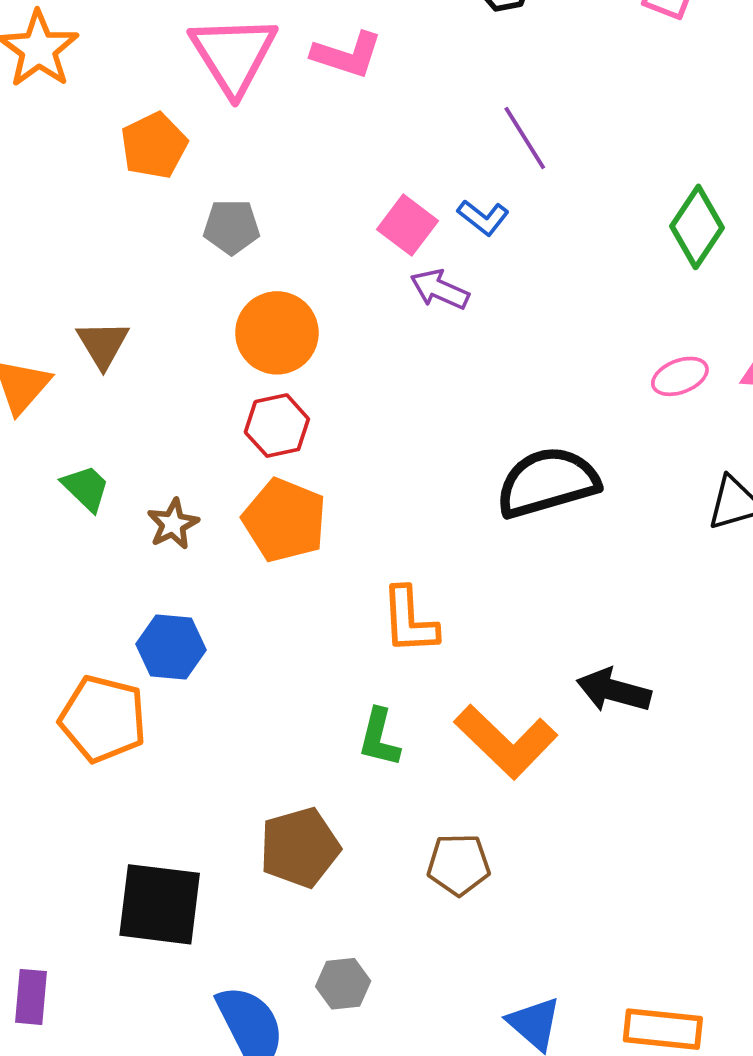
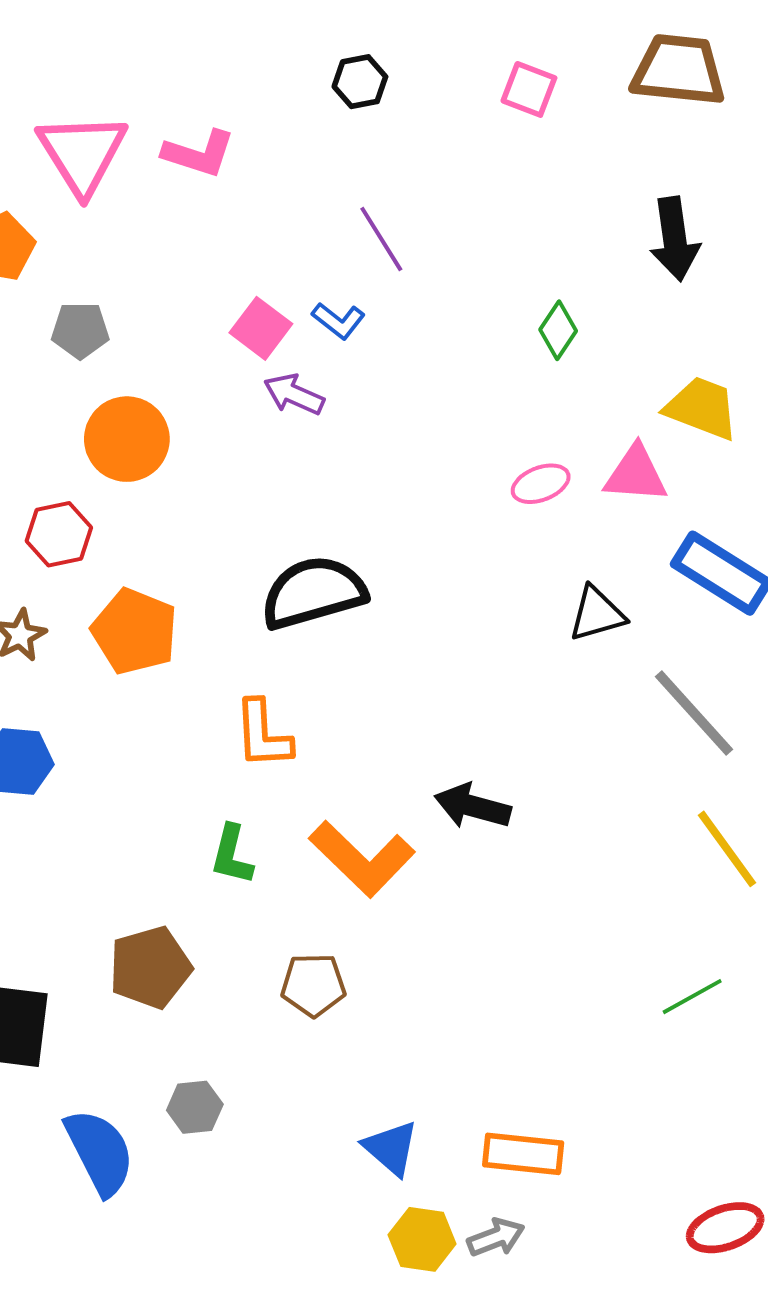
green diamond: (697, 227) -> (558, 330), size x0.7
red hexagon: (277, 426) -> (59, 534), moved
black semicircle: (547, 482) -> (313, 593), moved

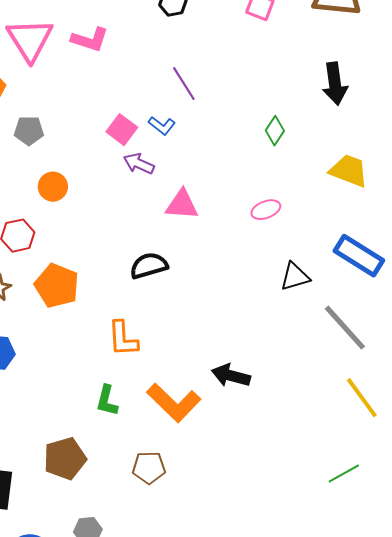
orange circle: (127, 439) -> (53, 187), size x0.7
pink triangle: (636, 474) -> (182, 205), moved
black semicircle: (313, 593) -> (149, 266), size x0.7

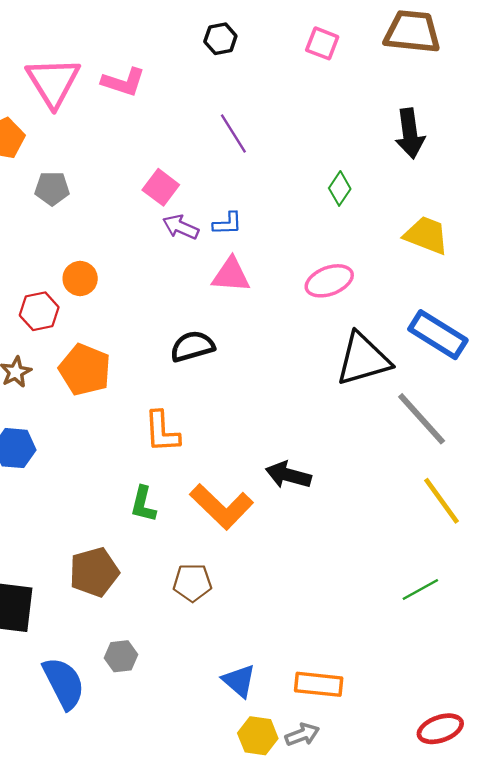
blue L-shape: (162, 126) -> (227, 224), moved, turned -40
orange circle: (53, 187) -> (80, 278), moved
pink ellipse: (266, 210) -> (329, 281), size x1.4
black triangle: (295, 277) -> (363, 359), size x1.6

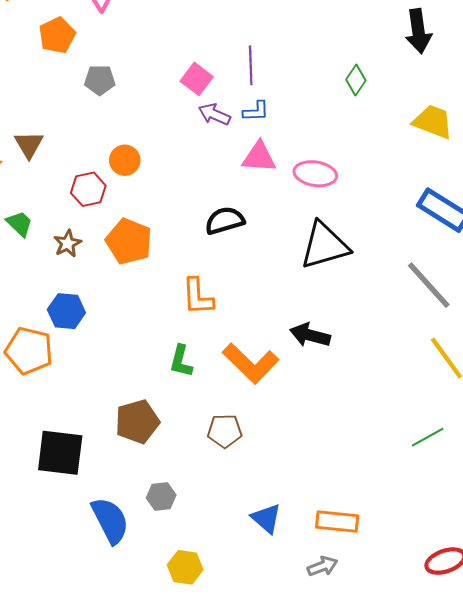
purple line: (233, 133) -> (251, 65), moved, turned 30
pink ellipse: (329, 281) -> (315, 174), moved, turned 30
black triangle: (363, 359) -> (325, 246), moved
yellow hexagon: (258, 736) -> (185, 567), moved

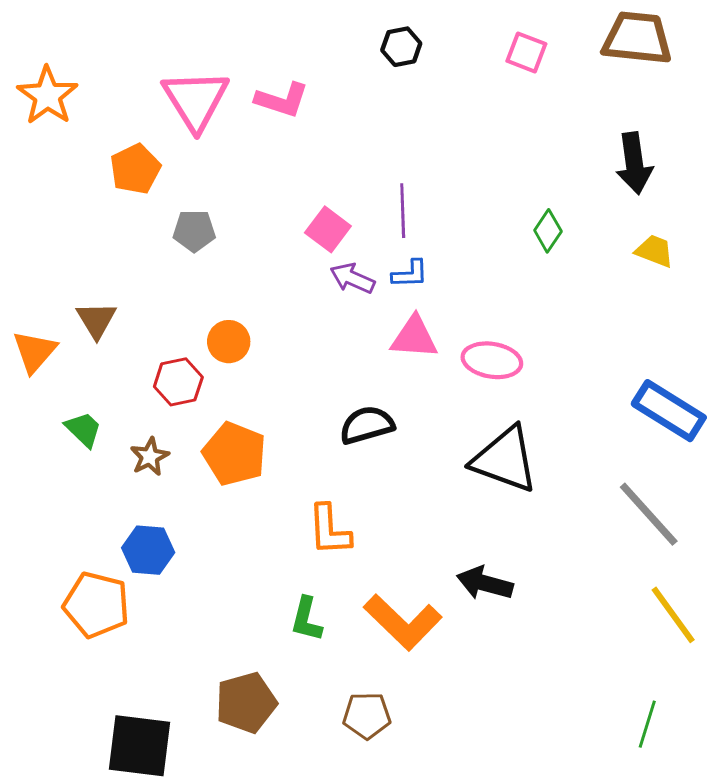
yellow trapezoid: (433, 122) -> (654, 251), moved, size x0.7
black triangle: (325, 246) -> (505, 460), turned 36
green line: (428, 437) -> (647, 724), turned -44

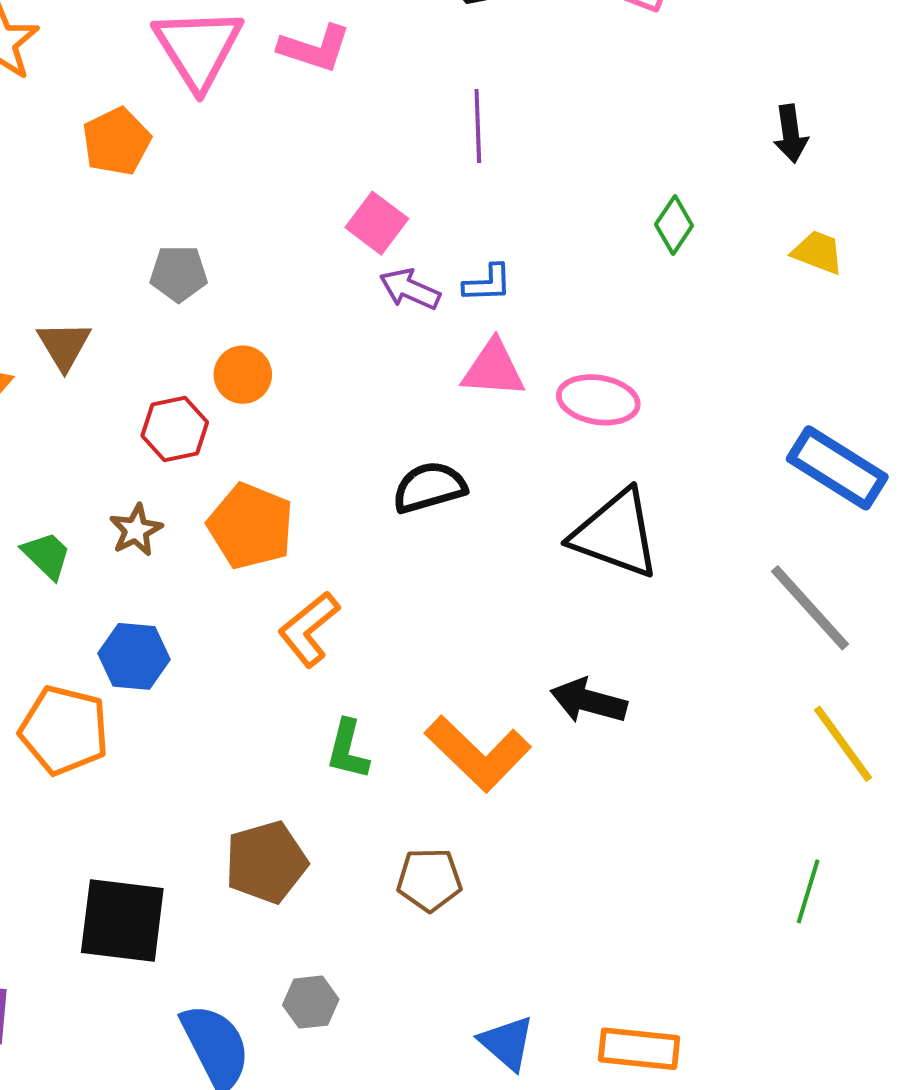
black arrow: (634, 163) -> (791, 134), size x0.7
purple line: (403, 211) -> (478, 126), moved
gray pentagon: (194, 231) -> (179, 274), moved
green trapezoid: (83, 429) -> (47, 555), moved
orange L-shape: (329, 530) -> (309, 629), moved, turned 54

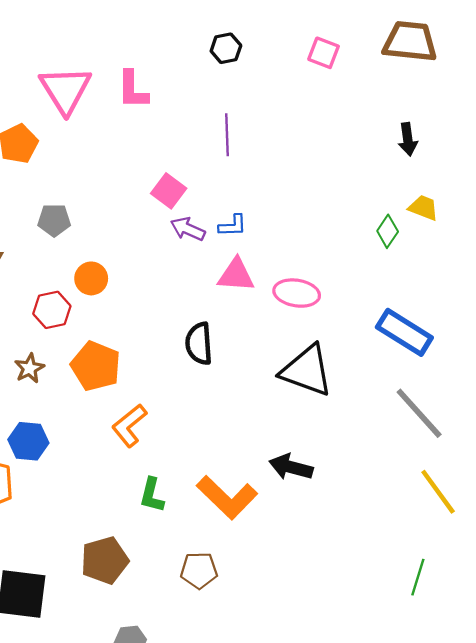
pink L-shape: (315, 48) -> (133, 90), turned 72
green diamond: (674, 225) -> (388, 231), moved
blue rectangle: (837, 468) -> (404, 332), moved
black semicircle: (429, 487) -> (199, 344), turned -78

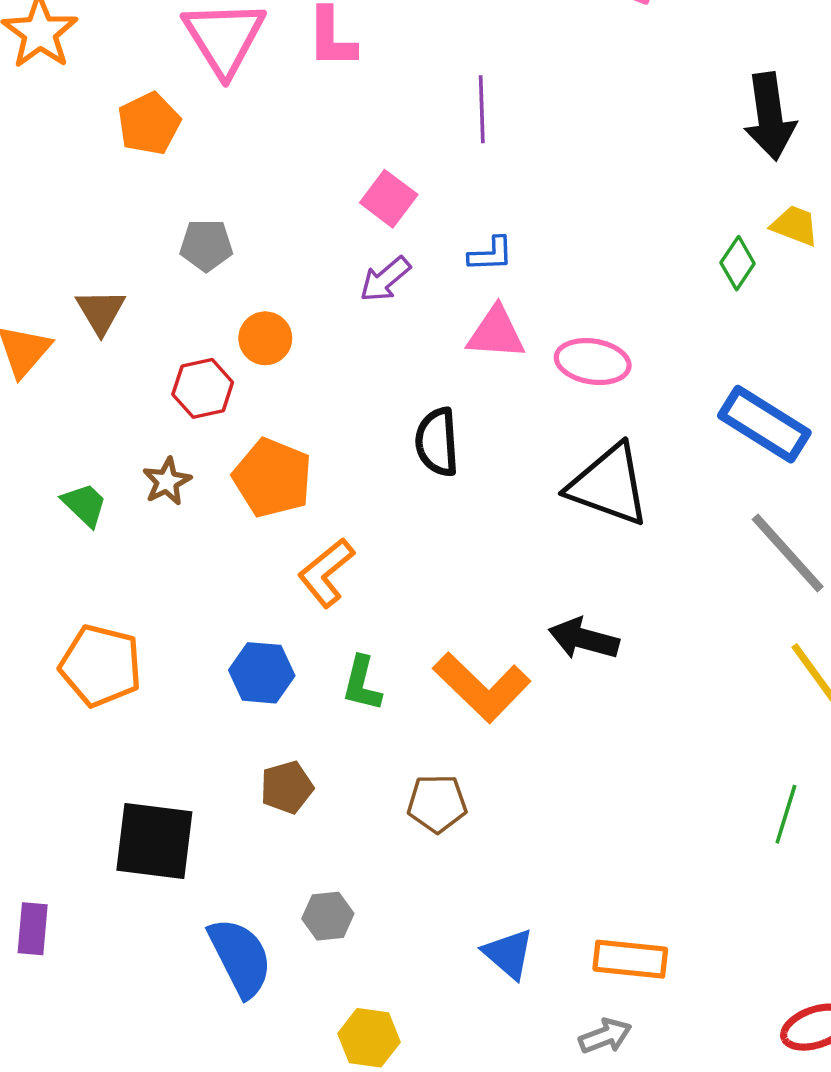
black arrow: (408, 139) -> (770, 116), size x1.6
purple arrow: (188, 229) -> (385, 279), moved, turned -64
blue hexagon: (28, 441) -> (262, 673), moved
brown pentagon: (105, 560) -> (287, 787), size x0.7

